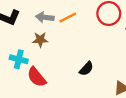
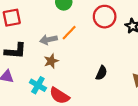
cyan cross: (19, 59) -> (38, 85), turned 35

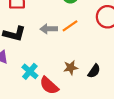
brown star: (51, 61) -> (71, 68), moved

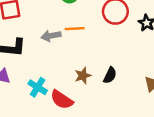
orange line: (70, 26) -> (75, 29), turned 42

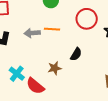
black semicircle: (110, 75) -> (76, 54), moved

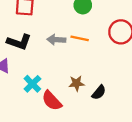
black semicircle: (76, 54) -> (99, 92), moved

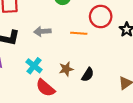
orange line: (80, 38) -> (79, 33), moved
cyan cross: (32, 84) -> (34, 66), moved

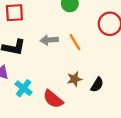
orange line: (79, 33) -> (75, 42), moved, turned 56
cyan cross: (34, 66) -> (24, 88), moved

